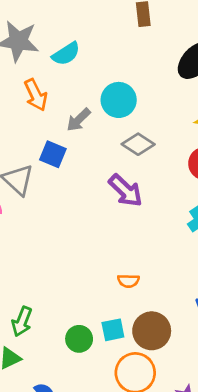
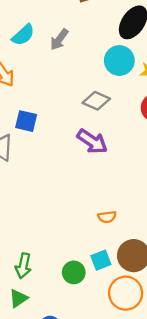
cyan circle: (119, 100) -> (119, 61), moved
gray arrow: (79, 120) -> (59, 40), moved

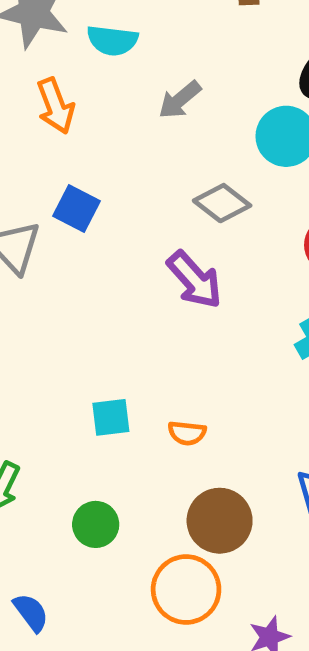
cyan semicircle: (23, 35) -> (112, 40), turned 35
gray arrow: (59, 40) -> (180, 100), moved
cyan square: (101, 260) -> (111, 417), moved

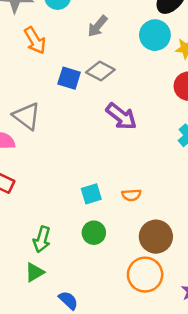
gray diamond: (222, 203) -> (100, 71), moved
blue square: (77, 209) -> (69, 78), moved
green circle: (96, 524) -> (94, 233), moved

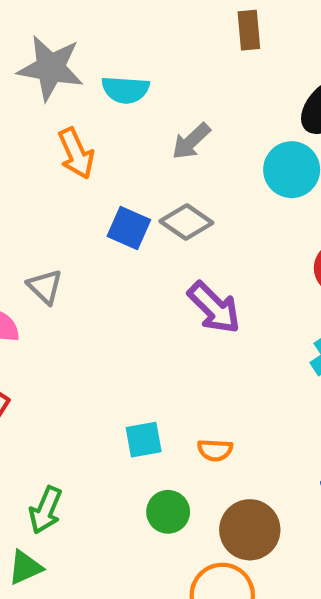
gray triangle: (27, 116) -> (45, 287), size x0.7
green circle: (94, 233) -> (168, 512), moved

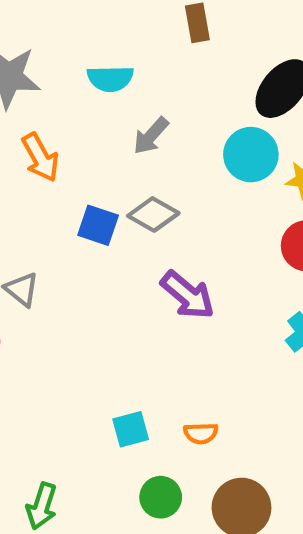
cyan semicircle: (125, 90) -> (110, 79), moved

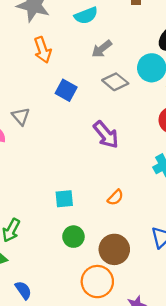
cyan semicircle: (110, 79) -> (86, 16), turned -30
gray diamond: (153, 214) -> (115, 82), moved
orange semicircle: (201, 433) -> (115, 197), moved, turned -54

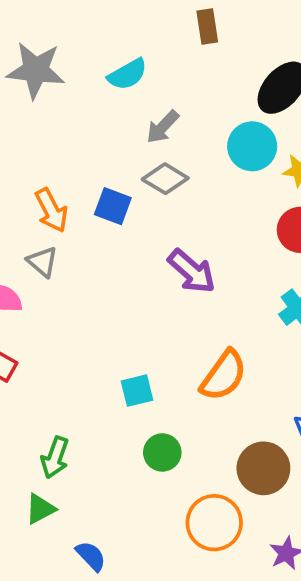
orange arrow: (43, 50) -> (51, 210), moved
gray diamond: (115, 82) -> (165, 179), moved
orange semicircle: (115, 197) -> (224, 375), size x1.8
brown circle: (114, 249) -> (263, 468), moved

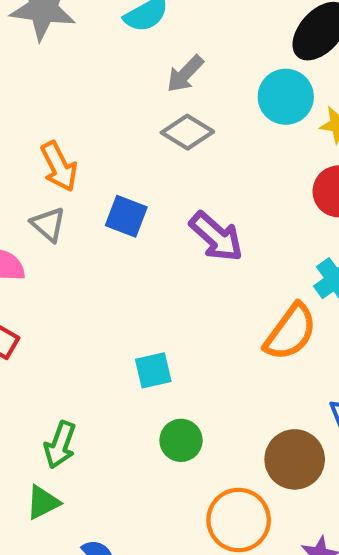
blue square: (113, 206) -> (126, 216), moved
orange semicircle: (224, 375) -> (290, 332), moved

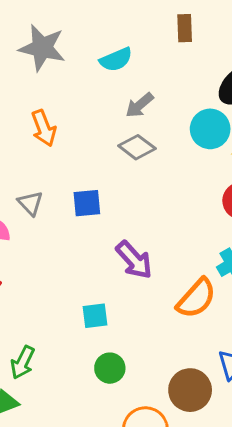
orange arrow: (59, 166) -> (44, 128), moved
blue square: (126, 216) -> (87, 203), turned -32
purple arrow: (216, 237) -> (134, 260), moved

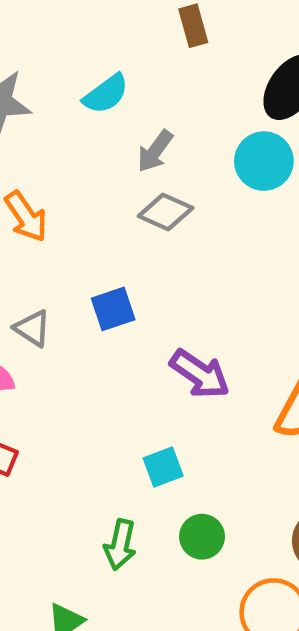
green arrow: (23, 362) -> (120, 545), moved

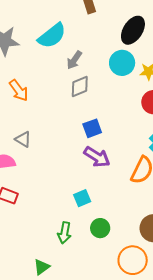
cyan semicircle: (106, 94) -> (52, 36), size x1.4
gray diamond: (166, 212) -> (80, 87), turned -45
blue square: (113, 309) -> (92, 128), moved

